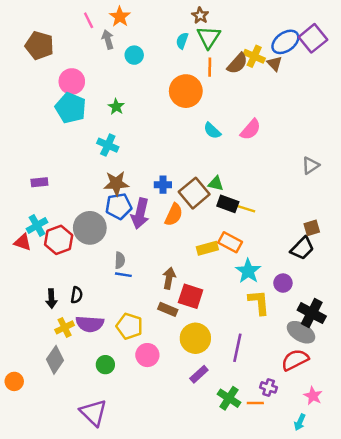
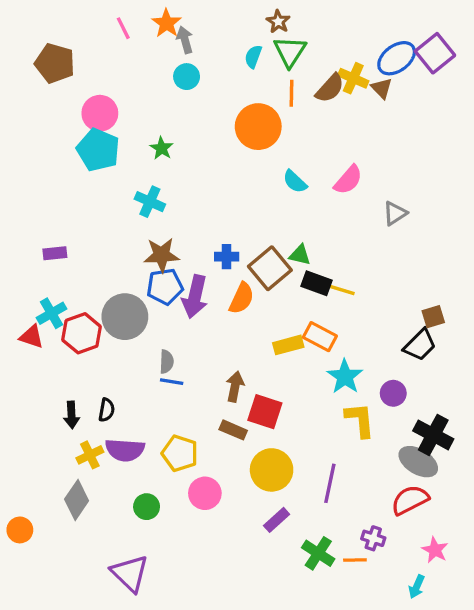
gray arrow: (108, 39) -> (185, 40), moved
gray triangle: (311, 165) -> (395, 213), moved

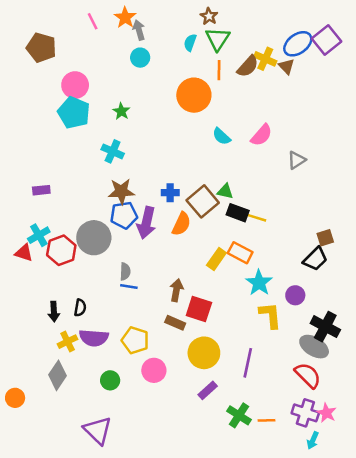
yellow rectangle: (288, 345) -> (216, 259), turned -40
red semicircle: (410, 500) -> (308, 375), turned 72
purple cross: (373, 538) -> (305, 413), moved, size x1.5

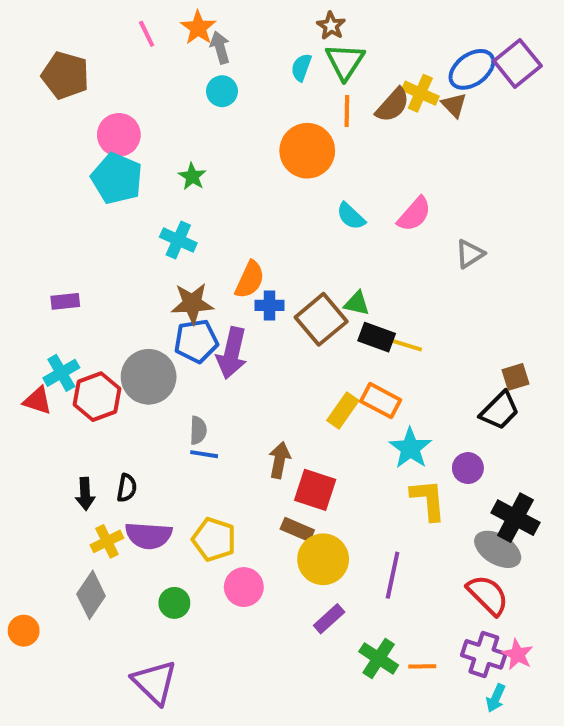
orange semicircle: (181, 224) -> (250, 280), moved
brown rectangle: (175, 323) -> (297, 530), moved

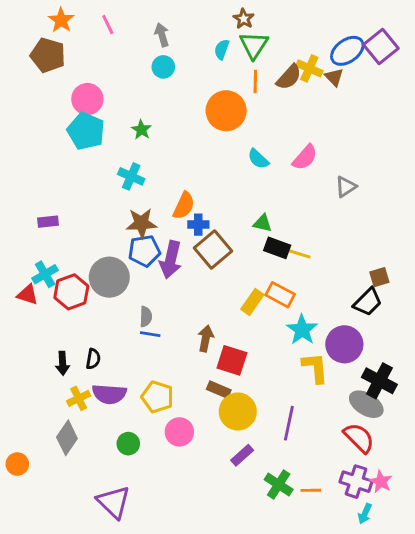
orange star: (198, 28) -> (61, 20), moved
brown square: (321, 319) -> (213, 249), moved
purple circle: (468, 468) -> (344, 344), size x1.6

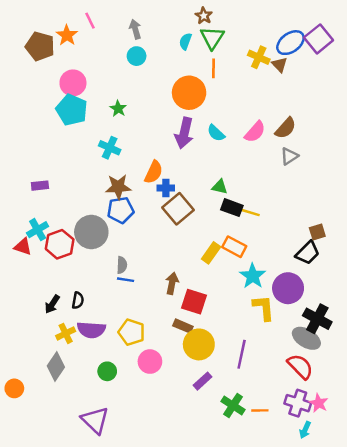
orange star: (61, 20) -> (67, 35), moved
brown semicircle: (289, 77) -> (286, 128), moved
purple arrow: (171, 260) -> (184, 133), moved
black arrow: (63, 363) -> (52, 304), turned 36

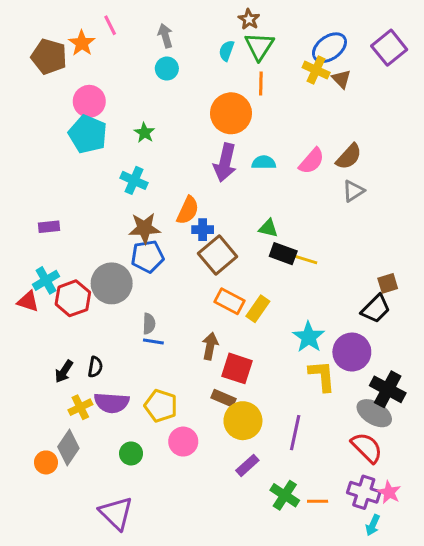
blue ellipse: (290, 43) -> (329, 48), moved
cyan semicircle: (216, 133) -> (264, 163), turned 138
orange rectangle: (234, 247) -> (230, 301), moved
orange circle: (14, 388) -> (46, 462), moved

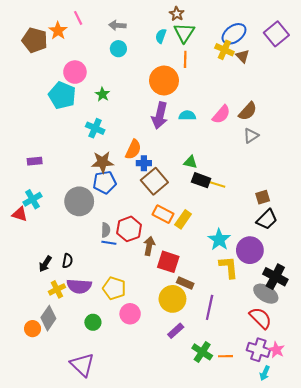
gray arrow: (165, 36) -> (117, 25), turned -70
pink circle: (89, 101) -> (75, 72), moved
brown square: (388, 283) -> (263, 197), moved
red hexagon: (73, 298) -> (129, 229), moved
brown rectangle: (224, 398) -> (185, 283), moved

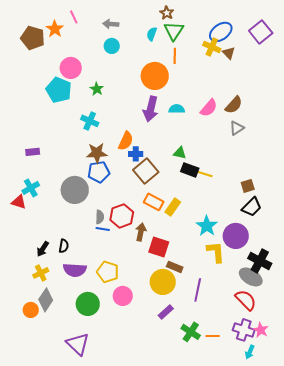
yellow cross: (57, 289) -> (41, 273), moved
green circle: (93, 322) -> (88, 304), size x1.5

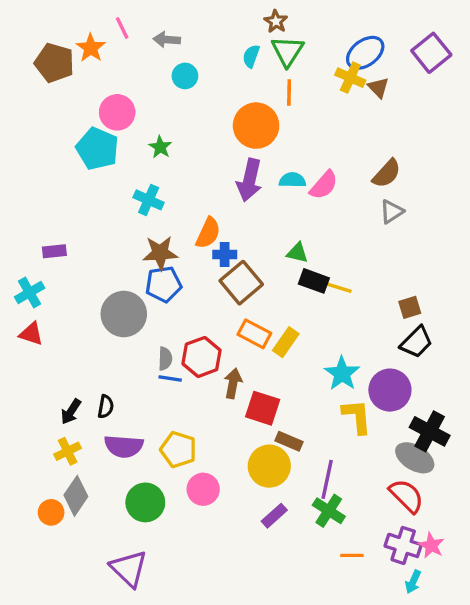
gray arrow: (111, 24) -> (167, 40), moved
pink semicircle: (209, 108) -> (324, 185), moved
cyan cross: (31, 188) -> (30, 293), moved
green cross: (191, 332) -> (329, 511), moved

